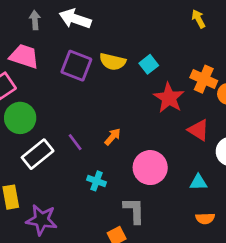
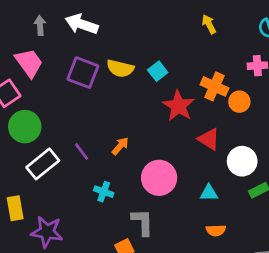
pink trapezoid: (24, 56) -> (29, 63), turned 36

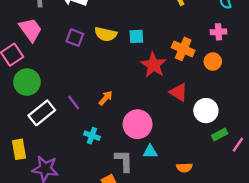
cyan square: (158, 71) -> (136, 36), turned 35
purple square: (83, 73) -> (75, 38), size x0.7
orange circle: (239, 102) -> (213, 62), moved
cyan triangle: (209, 193) -> (150, 152), moved

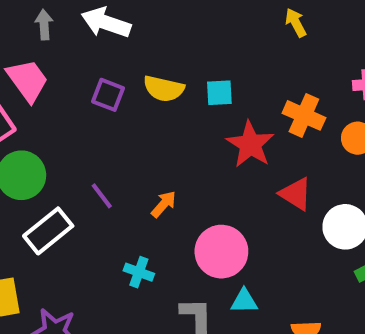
purple line: (74, 103) -> (102, 196), moved

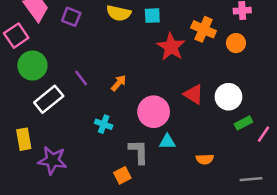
purple square: (108, 95) -> (71, 17), moved
red triangle: (296, 194) -> (194, 94), moved

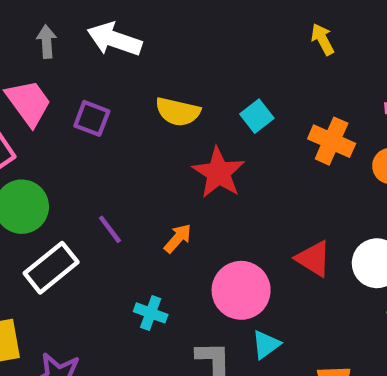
cyan square: (152, 16) -> (257, 116), moved, turned -35
red star: (171, 47) -> (218, 173), moved
cyan triangle: (167, 142) -> (266, 345), turned -35

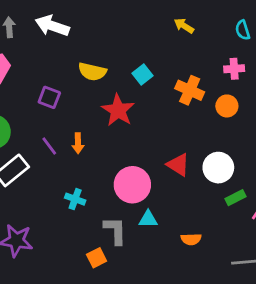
yellow arrow: (323, 39) -> (184, 26), turned -30
purple square: (92, 118) -> (49, 97), moved
orange arrow: (178, 238) -> (78, 143), moved, turned 138
cyan triangle: (266, 345) -> (148, 219), turned 36

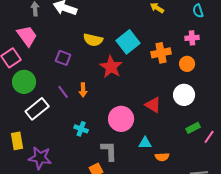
cyan square: (142, 74) -> (128, 42), size x1.6
orange cross: (190, 90) -> (161, 53), turned -36
white circle: (218, 168) -> (184, 95), moved
cyan triangle: (148, 219) -> (145, 143), moved

